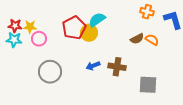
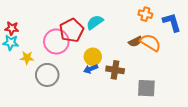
yellow star: (30, 27) -> (27, 58), moved
yellow circle: (89, 33) -> (93, 57), moved
pink circle: (39, 39) -> (56, 42), moved, size x1.6
orange semicircle: (152, 40) -> (150, 43), size x1.5

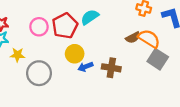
pink circle: (56, 42) -> (39, 27), moved, size x0.7
yellow circle: (93, 57) -> (75, 54), moved
gray square: (146, 88) -> (158, 59), moved, turned 30

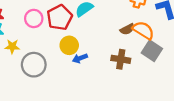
brown cross: (111, 68) -> (121, 59), moved

